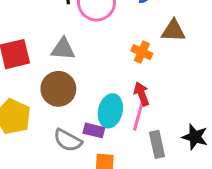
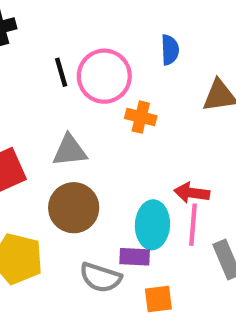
orange cross: (142, 52) -> (141, 117), moved
red arrow: (142, 94) -> (192, 193), turned -50

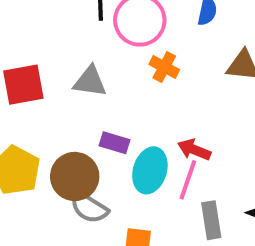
brown circle: (74, 208) -> (75, 176), moved
purple rectangle: (135, 257) -> (115, 143), moved

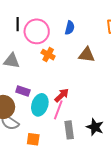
red arrow: (194, 150) -> (62, 95), turned 112

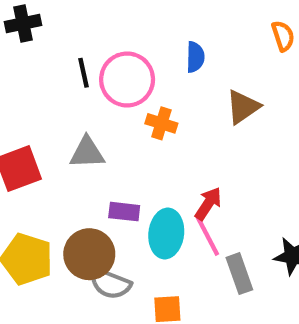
brown triangle: (87, 55) -> (243, 107), turned -30
pink line: (58, 110) -> (207, 236), turned -36

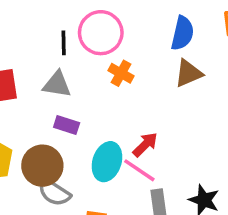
blue semicircle: (195, 57) -> (182, 33), moved, size x1.4
black line: (84, 73) -> (64, 43), moved
purple rectangle: (124, 212) -> (67, 125), moved
pink line: (207, 236) -> (139, 170), turned -40

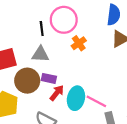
orange cross: (121, 73) -> (79, 43), turned 32
red arrow: (145, 145) -> (57, 93), moved
brown circle: (42, 166) -> (27, 81), moved

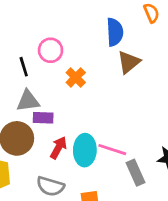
pink circle: (64, 20) -> (51, 50), size x0.7
purple rectangle: (49, 78) -> (43, 118), moved

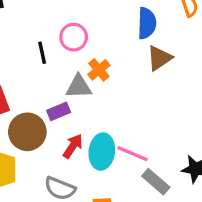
gray triangle: (28, 101) -> (79, 87), moved
purple rectangle: (43, 118) -> (59, 111), turned -30
gray rectangle: (135, 173) -> (156, 182), turned -30

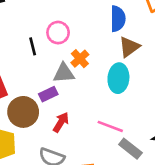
cyan ellipse: (102, 152) -> (118, 78), moved

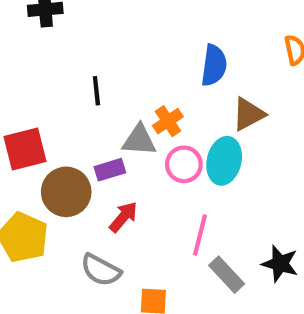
blue semicircle: (118, 19) -> (214, 65), moved
pink circle: (58, 33) -> (184, 164), moved
pink line: (110, 126) -> (200, 235), turned 75

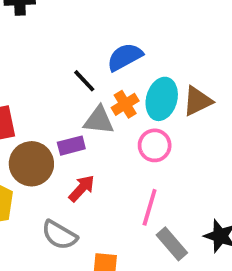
blue semicircle: (214, 65) -> (125, 57), moved, turned -129
black line: (96, 91) -> (84, 81), moved, turned -40
cyan ellipse: (224, 161) -> (162, 99), moved
pink circle: (184, 164) -> (155, 145), moved

